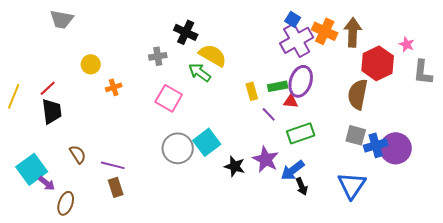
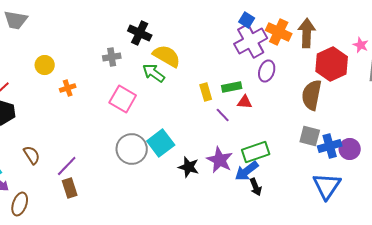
purple ellipse: (301, 81) -> (267, 71), moved, size x0.7
green rectangle: (301, 133) -> (256, 152), moved
purple circle: (396, 148) -> (350, 149), size x0.7
purple line: (113, 165) -> (67, 166), turned -60
blue triangle: (352, 185) -> (327, 186), moved

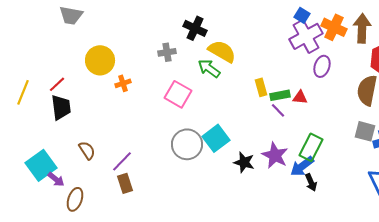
yellow circle: (45, 65) -> (100, 60), size x1.5
green rectangle: (232, 87) -> (280, 95), moved
green rectangle: (256, 152) -> (311, 147), turned -44

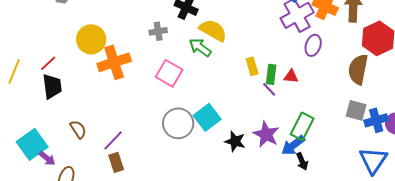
orange cross: (123, 83) -> (114, 62), size x2.0
green rectangle: (280, 95) -> (271, 74), turned -72

